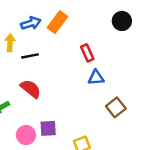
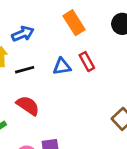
orange rectangle: (57, 22) -> (74, 23), moved, turned -65
blue triangle: (96, 78) -> (62, 66), moved

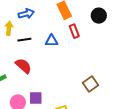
red rectangle: (87, 62) -> (74, 31), moved

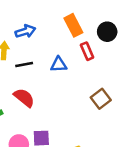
black circle: (99, 16) -> (107, 32), moved
brown square: (90, 84) -> (101, 99), moved

